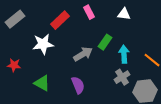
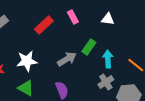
white star: (43, 44) -> (27, 61), moved

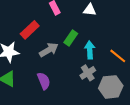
red rectangle: (44, 25) -> (30, 30), moved

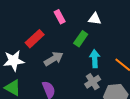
green rectangle: (71, 38) -> (81, 39), moved

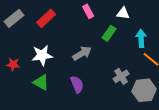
red rectangle: (35, 39) -> (46, 18), moved
cyan arrow: (95, 59) -> (141, 38), moved

